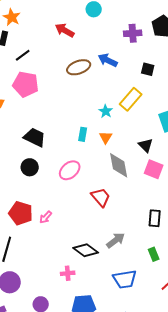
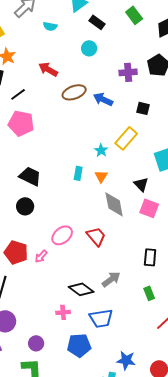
red arrow: (65, 30) -> (48, 69), moved
brown ellipse: (79, 67) -> (74, 92), moved
pink ellipse: (70, 170) -> (62, 235), moved
blue trapezoid: (125, 279) -> (101, 318), moved

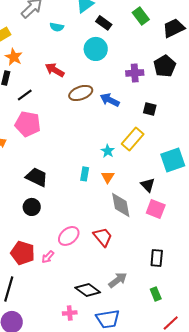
cyan circle: (89, 48) -> (96, 49), size x1.5

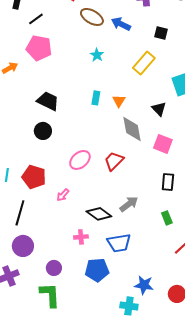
brown ellipse: (81, 93) -> (92, 17), turned 50
cyan star: (108, 151) -> (97, 55), moved
pink square: (156, 209) -> (163, 144), moved
red trapezoid: (103, 237) -> (114, 161), turned -95
pink arrow: (48, 257) -> (63, 195), moved

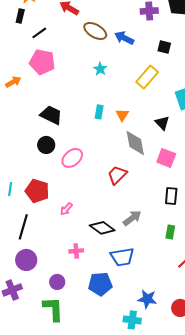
pink ellipse: (80, 160) -> (72, 158), moved
green rectangle: (167, 218) -> (170, 232), turned 32
pink cross: (81, 237) -> (76, 251), moved

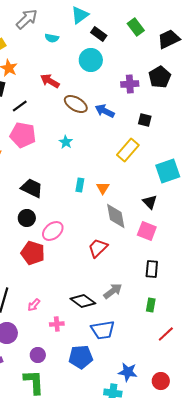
cyan star: (100, 69) -> (66, 142), moved
black triangle: (162, 123) -> (150, 202), moved
red pentagon: (37, 191) -> (33, 253), moved
pink arrow: (66, 209) -> (34, 305), moved

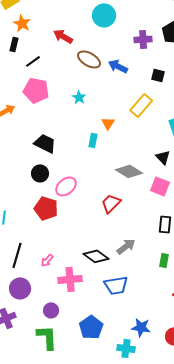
orange triangle: (103, 188) -> (108, 123), moved
gray diamond: (116, 216) -> (129, 171), turned -48
pink cross: (57, 324) -> (70, 279), size x1.6
blue pentagon: (81, 357) -> (91, 327), moved, turned -30

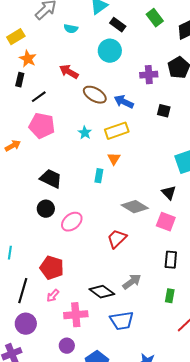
yellow rectangle: (141, 105) -> (117, 131), moved, turned 30
red pentagon: (46, 208) -> (52, 268), moved
purple circle: (51, 310) -> (67, 346), moved

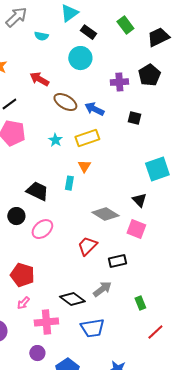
black trapezoid: (51, 179) -> (37, 191), moved
black rectangle: (171, 260) -> (117, 261), moved, turned 72
green rectangle: (170, 296) -> (140, 303), turned -32

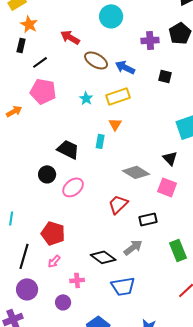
green rectangle: (140, 303) -> (178, 250), moved, size x1.5
pink cross: (46, 322) -> (77, 280), size x0.6
purple circle: (37, 353) -> (63, 302), moved

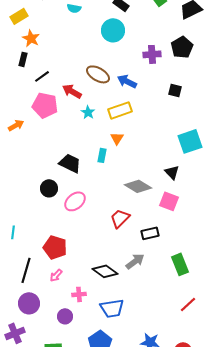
red arrow: (70, 37) -> (72, 91), moved
black square: (165, 76) -> (175, 90), moved
blue trapezoid: (123, 286) -> (112, 308), moved

